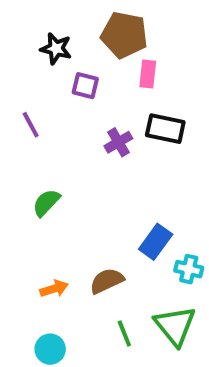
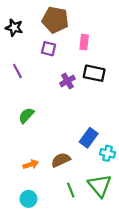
brown pentagon: (124, 35) -> (55, 20), moved
black star: (56, 49) -> (14, 28), moved

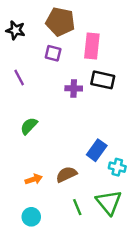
pink rectangle: (84, 42) -> (92, 46), size x1.5
purple cross: (67, 81) -> (74, 88), turned 32

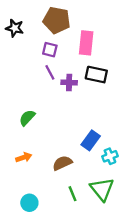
purple line: (19, 77) -> (50, 72), moved
cyan cross: (117, 167) -> (110, 156), turned -35
orange arrow: (34, 179) -> (24, 157), moved

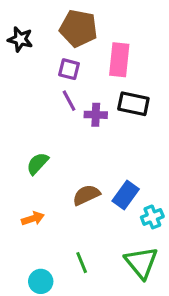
brown semicircle: (62, 163) -> (86, 195), moved
green line: (73, 194) -> (82, 263), moved

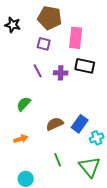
purple line: (69, 101) -> (38, 71), moved
green line: (82, 263) -> (58, 160), moved

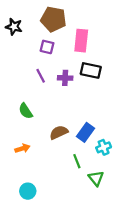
green semicircle: (24, 104) -> (26, 111), turned -77
green line: (58, 160) -> (77, 161), moved
green triangle: (90, 167) -> (96, 178), size x0.7

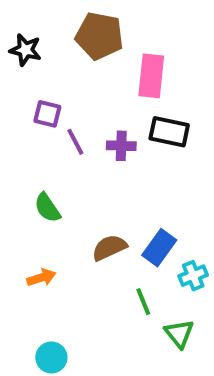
purple square: (47, 47) -> (47, 114), moved

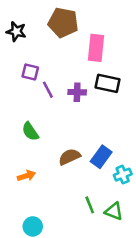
green line: (143, 302) -> (90, 205), moved
green triangle: (179, 334) -> (114, 211), turned -30

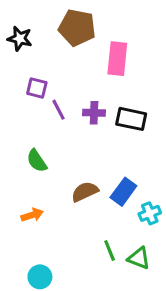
black rectangle: (107, 83) -> (131, 119), moved

